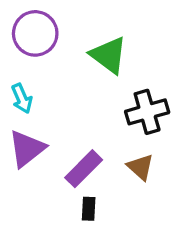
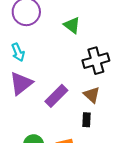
green triangle: (109, 55) -> (72, 25), size x0.7
black rectangle: (89, 209) -> (87, 120), moved

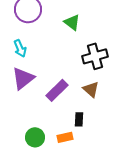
black rectangle: (87, 120) -> (79, 119), moved

